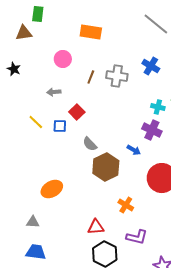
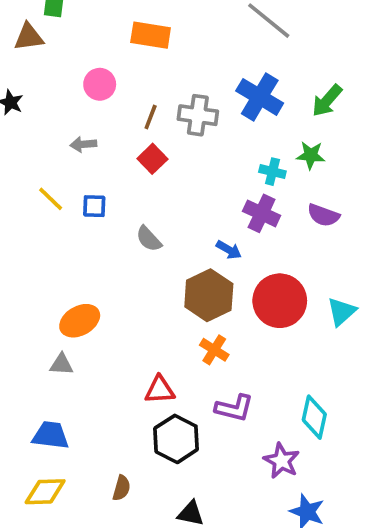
blue cross: (151, 66) -> (260, 97), size x1.4
red square: (77, 112) -> (152, 159), moved
brown hexagon: (106, 167) -> (209, 295), moved
gray triangle: (33, 222) -> (61, 364), moved

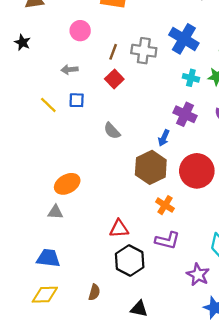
cyan cross: (272, 172) -> (191, 78), moved
blue square: (94, 206) -> (77, 100), moved
blue arrow: (229, 250) -> (164, 138), turned 84
orange cross: (214, 350) -> (165, 205), moved

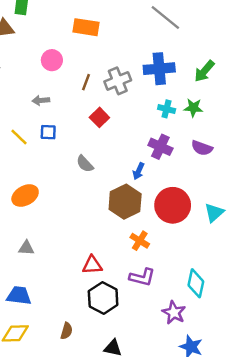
blue cross: (184, 39) -> (159, 69), turned -36
gray cross: (144, 51) -> (118, 81), turned -30
red square: (114, 79) -> (99, 117), moved
orange ellipse: (67, 184) -> (25, 196), moved

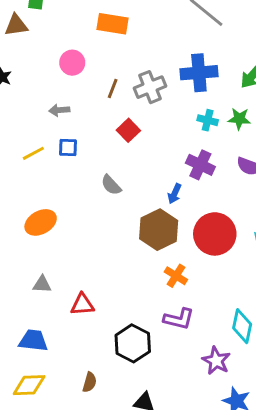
yellow line: (19, 137) -> (33, 153), turned -72
red triangle: (92, 265) -> (82, 305), moved

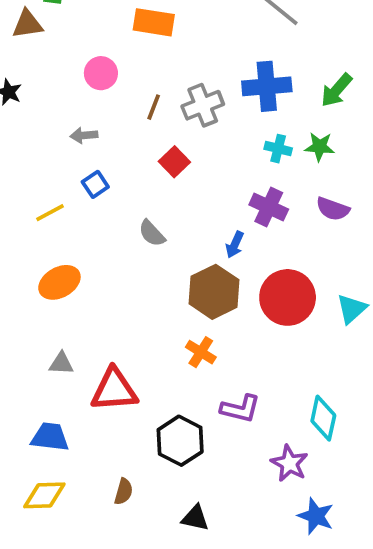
blue square: (68, 148) -> (95, 184), turned -36
yellow line: (33, 153) -> (50, 213), moved
orange cross: (176, 276) -> (201, 352), moved
red triangle: (82, 305) -> (114, 390), size x1.5

